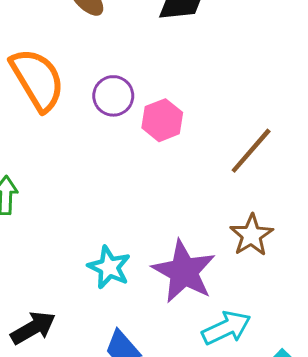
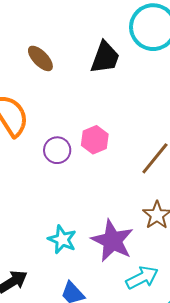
purple circle: (113, 96) -> (57, 150), moved

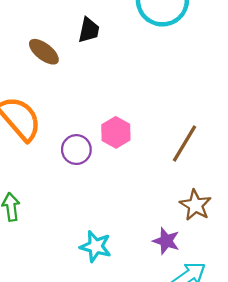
black trapezoid: (105, 57) -> (89, 30), moved, size x0.7
purple star: (112, 241) -> (166, 241), moved, size x0.6

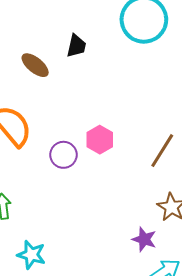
cyan star: (96, 246) -> (31, 255), moved

